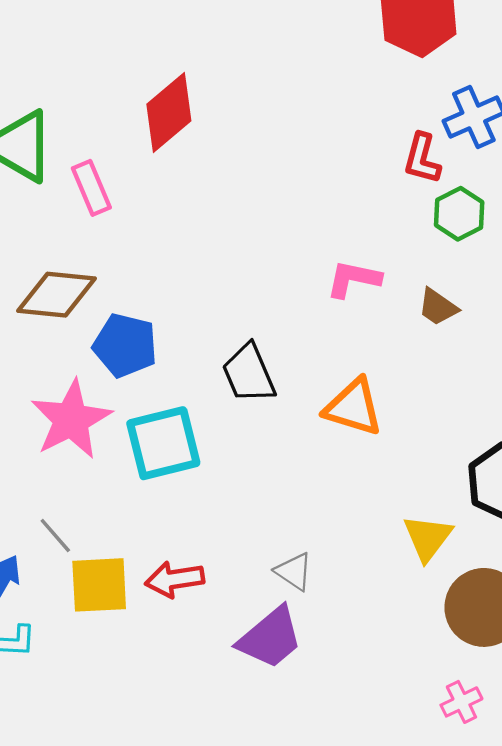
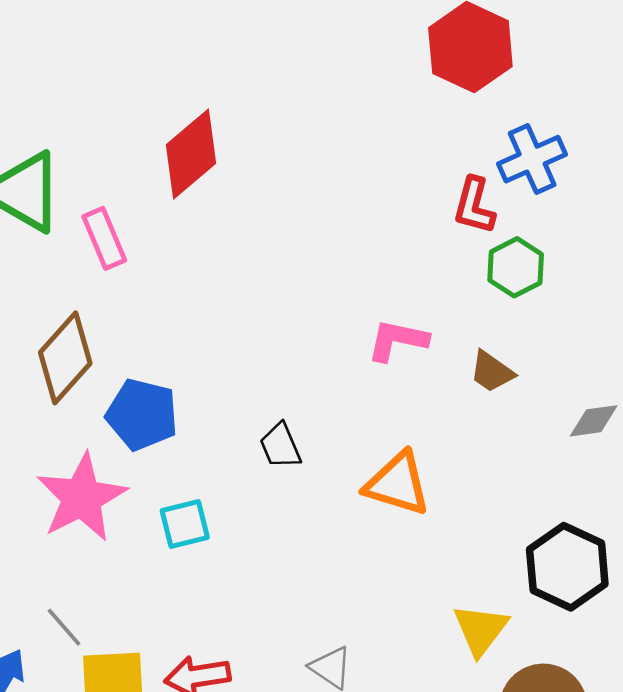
brown diamond: (56, 295) -> (65, 358), turned -54
black trapezoid: (249, 373) -> (280, 446), size x0.7
cyan square: (163, 443) -> (185, 524), size x0.6

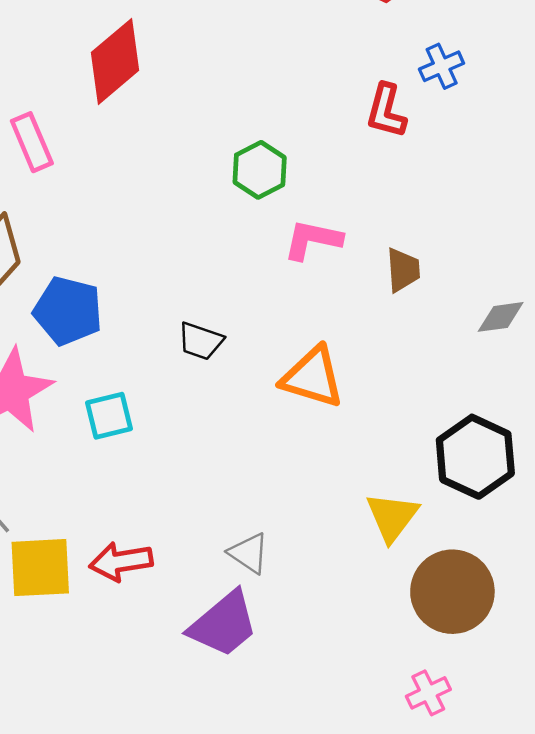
blue cross: (532, 159) -> (442, 66), size x0.7
green hexagon: (516, 267) -> (260, 170), moved
brown trapezoid: (492, 372) -> (403, 270), turned -129
black trapezoid: (280, 446) -> (201, 341), turned -48

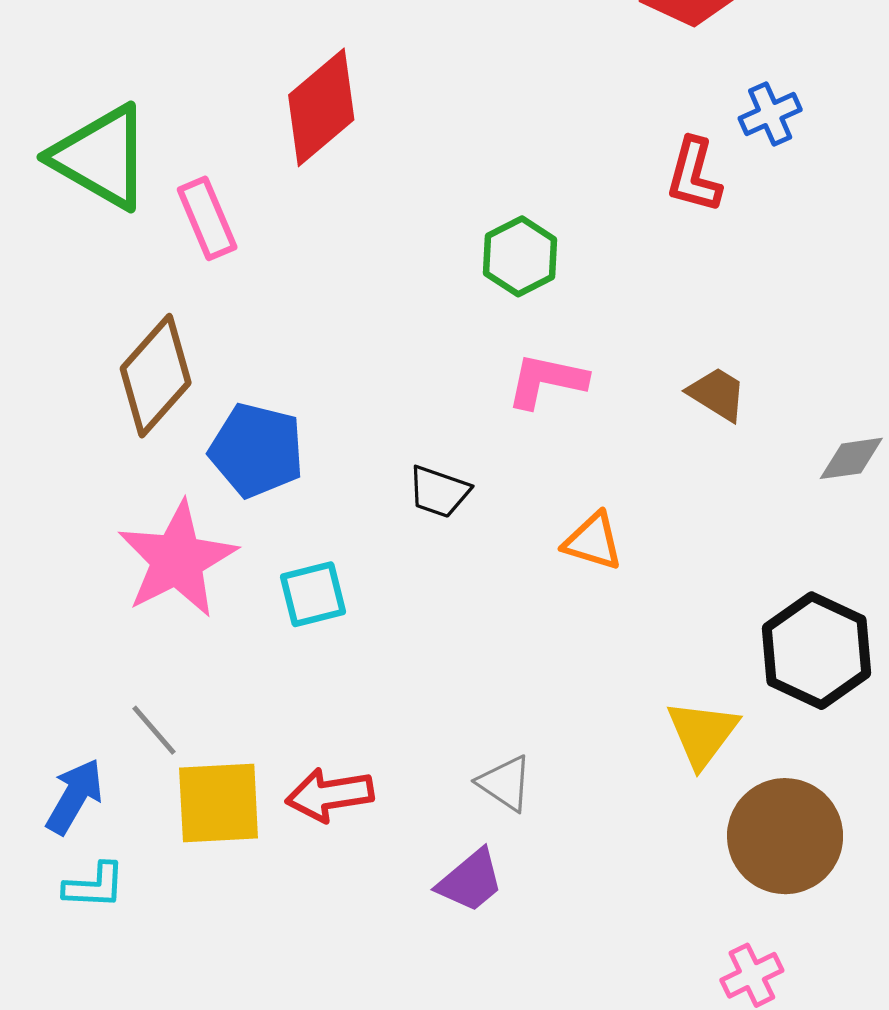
pink L-shape: (313, 240) -> (547, 381), moved
brown trapezoid: (403, 270) -> (717, 394), turned -54
orange triangle: (313, 377) -> (593, 541), size x0.7
purple trapezoid: (223, 624) -> (470, 881), size x0.7

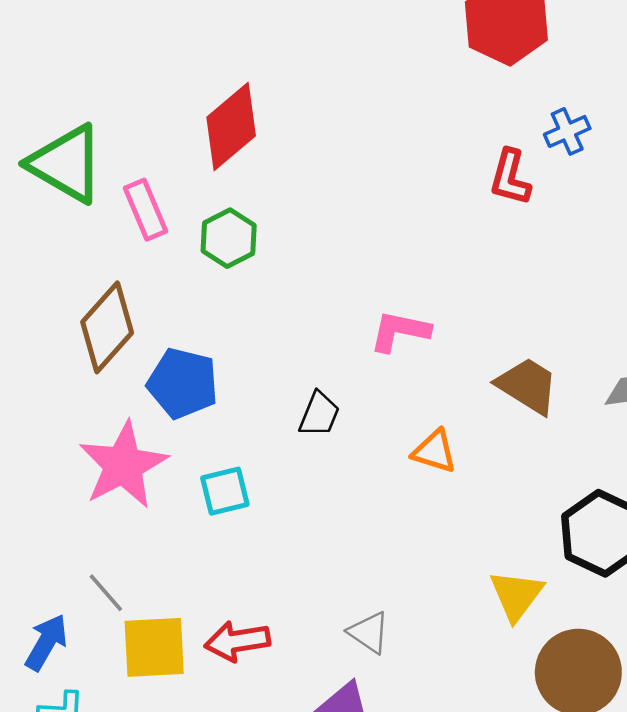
green hexagon: (520, 256) -> (229, 238), moved
brown trapezoid: (717, 394) -> (527, 386), moved, size x1.4
black trapezoid: (439, 492) -> (319, 414), turned -87

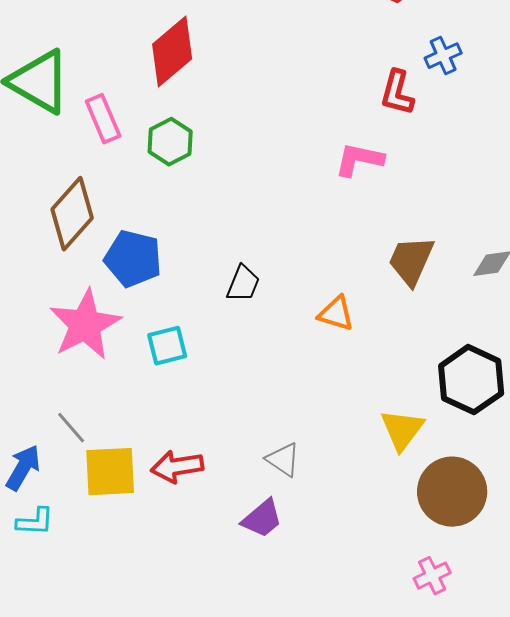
pink L-shape: (400, 331) -> (359, 160), moved
brown trapezoid: (527, 386) -> (411, 261), turned -98

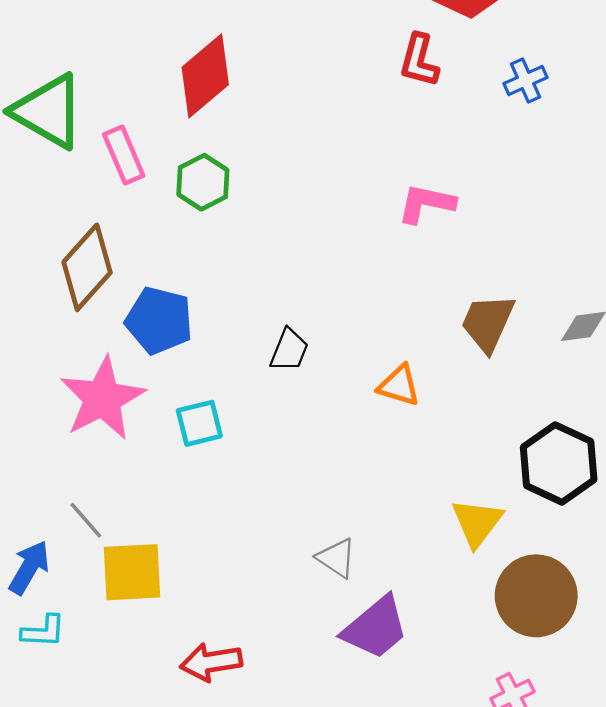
red L-shape: (397, 93) -> (419, 60), moved
red arrow: (177, 467) -> (211, 662), moved
purple trapezoid: (262, 519) -> (375, 628), moved, size x1.4

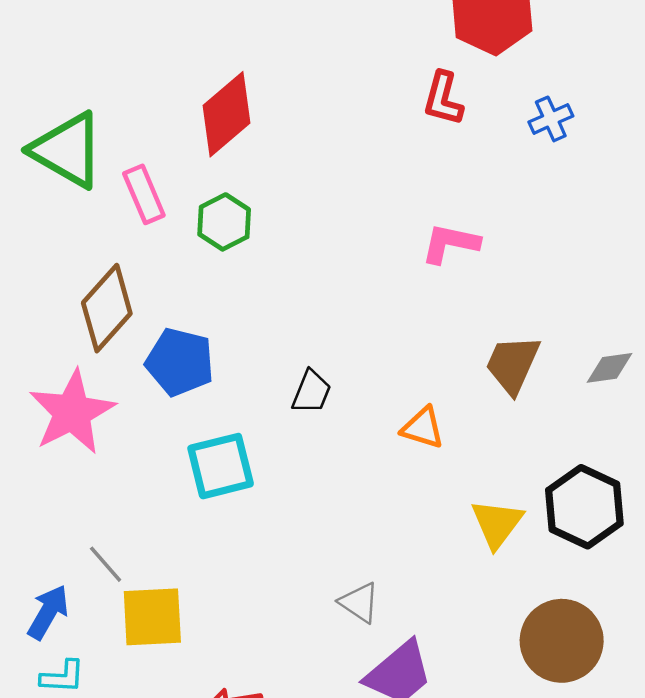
pink star: (102, 398) -> (72, 412), moved
cyan square: (199, 423) -> (221, 466), size x1.4
yellow triangle: (477, 523) -> (497, 524), moved

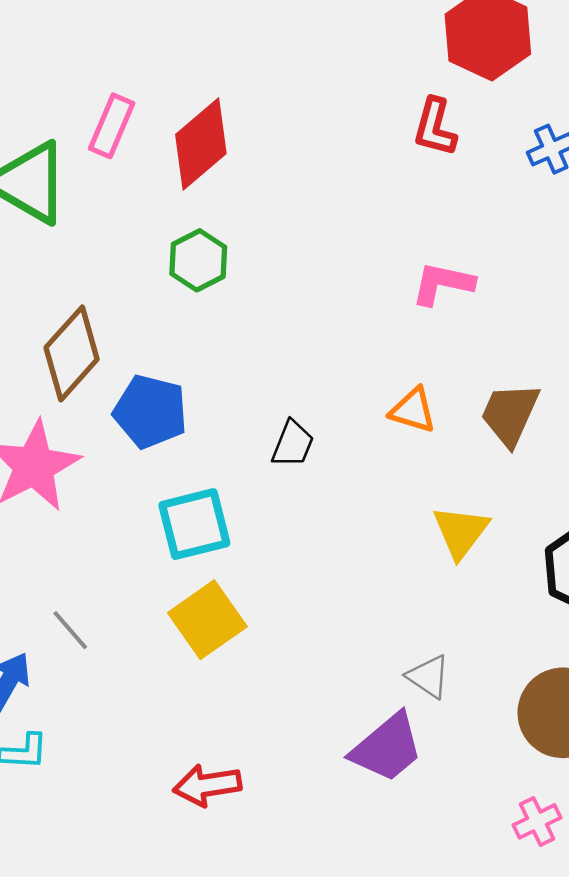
pink rectangle: (144, 194) -> (112, 126), moved, turned 46
orange triangle: (423, 428) -> (413, 410), moved
yellow triangle: (497, 524) -> (461, 532), moved
gray triangle: (359, 603) -> (428, 677), moved
yellow square: (152, 617) -> (207, 620), moved, turned -32

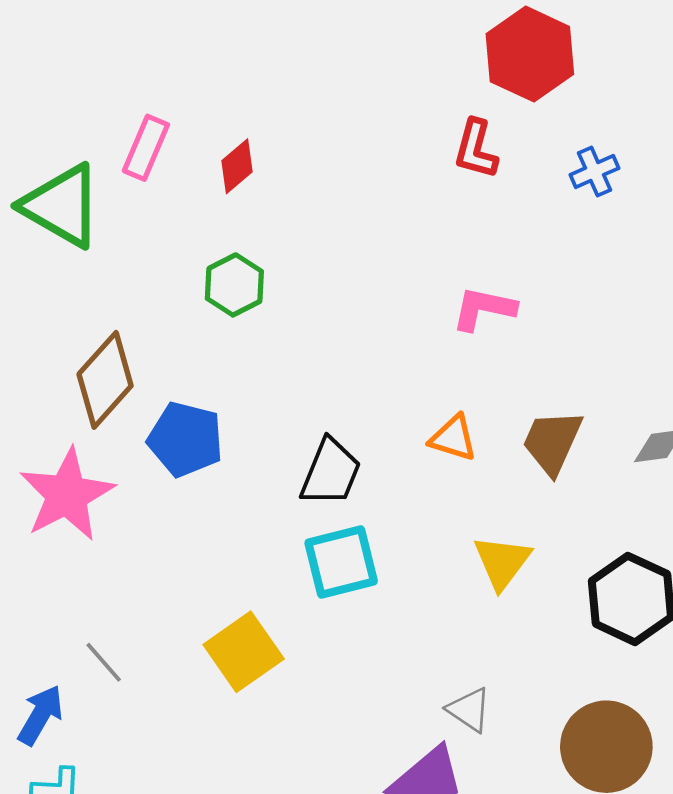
red diamond: (201, 144) -> (237, 166), size x0.6
black trapezoid: (293, 444) -> (331, 472), size x1.4
cyan square: (194, 524) -> (341, 562), moved

